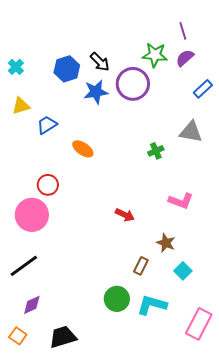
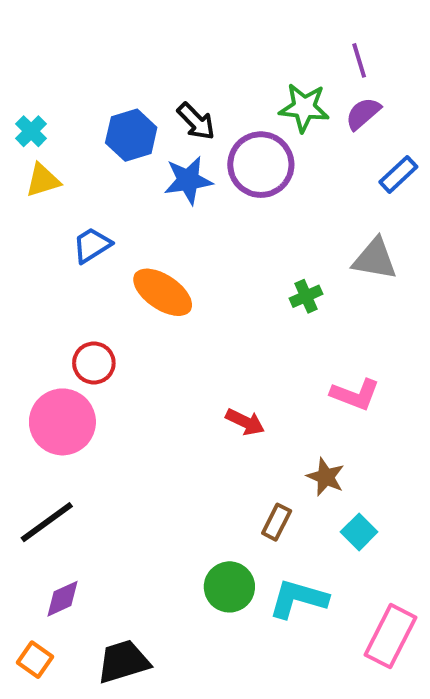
yellow triangle: (21, 106) -> (43, 180), moved
orange ellipse: (83, 149) -> (163, 292), size x1.4

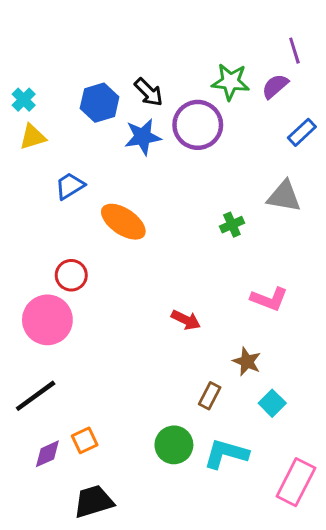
purple line: (359, 60) -> (294, 51), moved
orange square: (35, 660) -> (85, 440), moved, turned 30

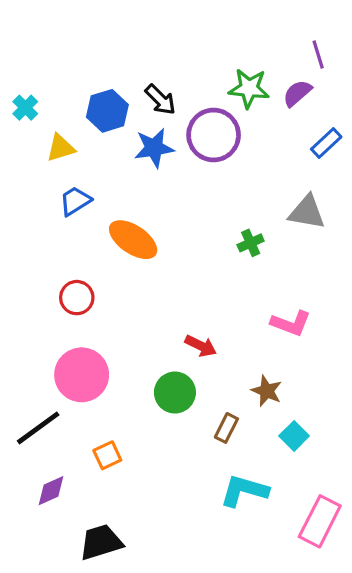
yellow triangle: (33, 137) -> (61, 148), moved
pink circle: (47, 320) -> (82, 375), moved
orange square: (85, 440) -> (107, 455), moved
green circle: (174, 445) -> (175, 393), moved

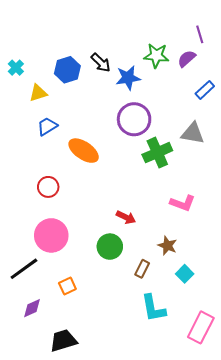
purple circle: (214, 135) -> (134, 119), moved
blue star: (154, 148) -> (128, 78), moved
green cross: (251, 243) -> (157, 153), size x1.8
cyan L-shape: (244, 491) -> (153, 308), turned -116

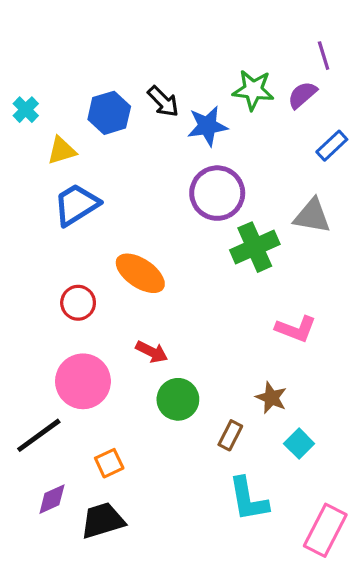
blue trapezoid: (47, 126) -> (76, 205), size x1.4
orange ellipse: (84, 151) -> (140, 273), moved
red arrow: (126, 217) -> (152, 352), moved
black trapezoid: (63, 341) -> (103, 520), moved

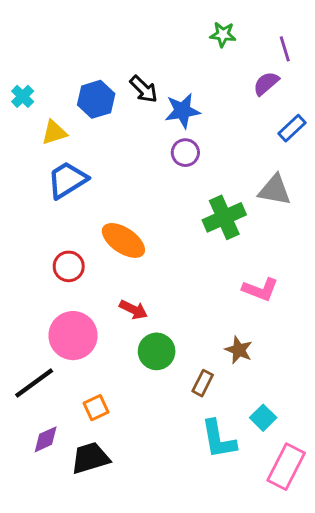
green star: (253, 90) -> (223, 34), moved, size x0.7
purple circle: (217, 193) -> (185, 153), moved, size x0.6
cyan square: (299, 444) -> (263, 418), moved

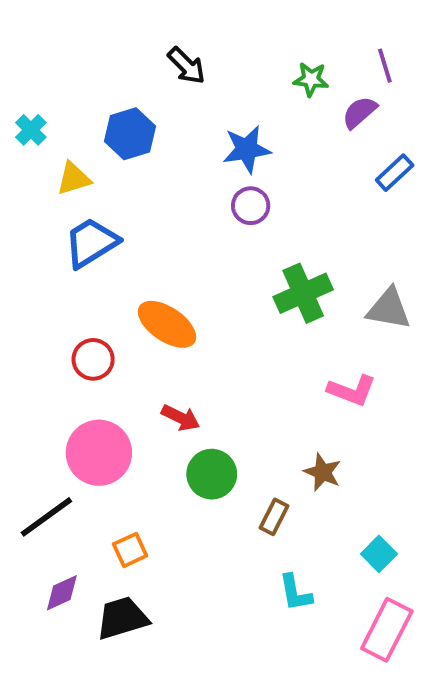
green star: (223, 34) -> (311, 79), moved
black arrow: (144, 89) -> (186, 66), moved
gray triangle: (275, 190) -> (389, 309), moved
cyan square: (263, 418) -> (379, 554), moved
cyan L-shape: (218, 439) -> (295, 593), size x0.7

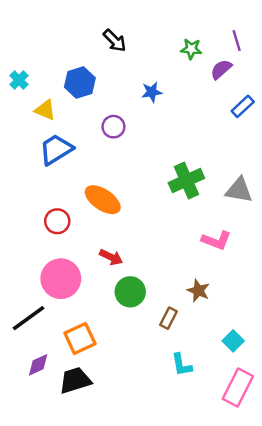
blue star: (247, 149) -> (152, 92), size x0.7
yellow triangle: (74, 178) -> (45, 110), turned 40
purple circle: (251, 206) -> (113, 127), moved
orange square: (130, 550) -> (80, 338), size x1.5

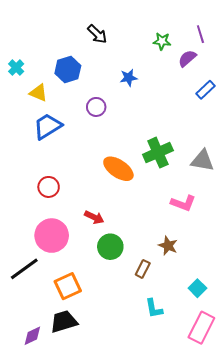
orange ellipse: (103, 200) -> (118, 169), moved
purple diamond: (38, 365) -> (32, 336), moved

